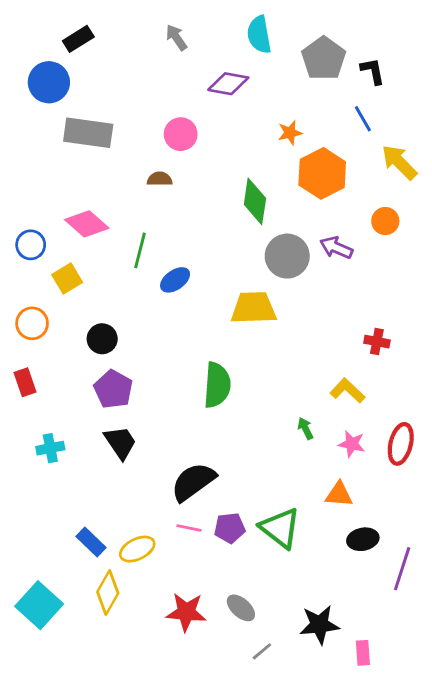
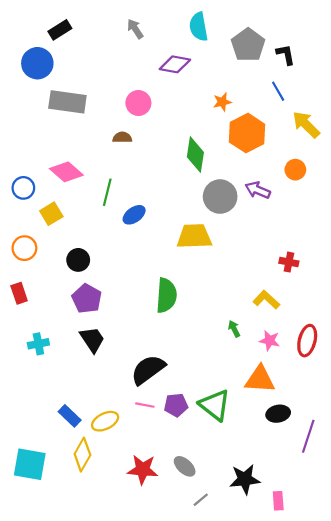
orange triangle: (339, 494) -> (260, 379), size x1.4
cyan square: (39, 605) -> (30, 464), turned -32

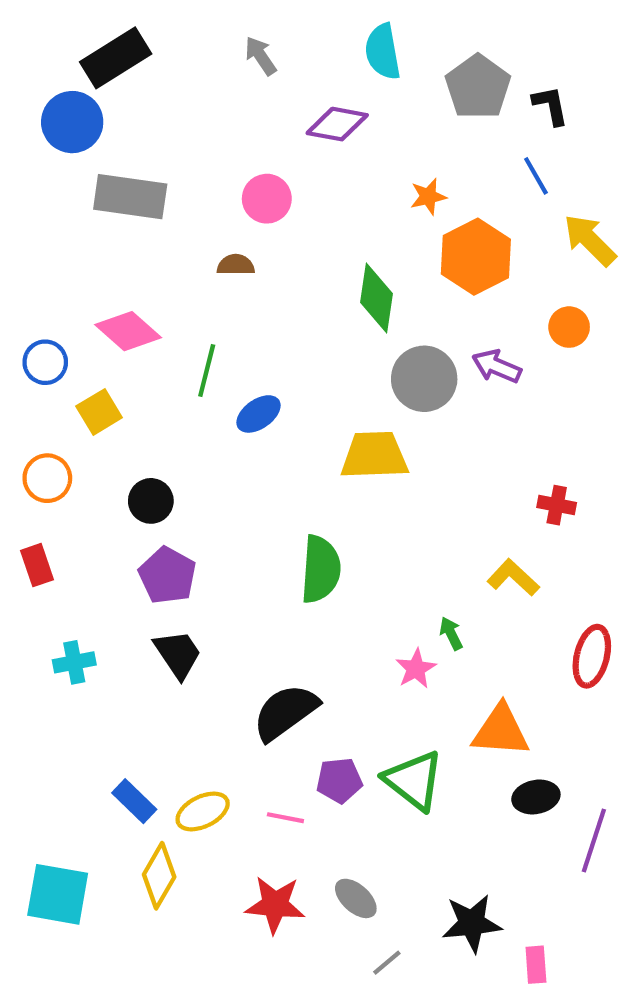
black rectangle: (60, 30) -> (116, 58), size x1.5
pink star: (270, 341) -> (416, 669), moved, turned 30
pink line: (145, 405) -> (285, 818), moved

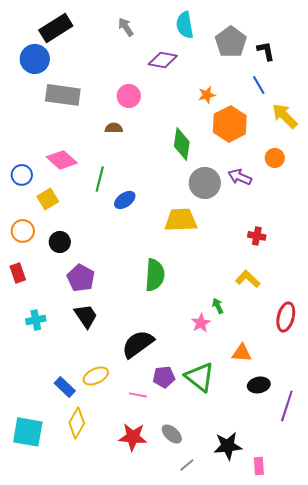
black circle: (151, 501) -> (60, 242), moved
red cross: (557, 505) -> (257, 236), moved
orange triangle: (501, 731) -> (242, 353), size x0.7
yellow ellipse: (203, 811) -> (96, 376), moved

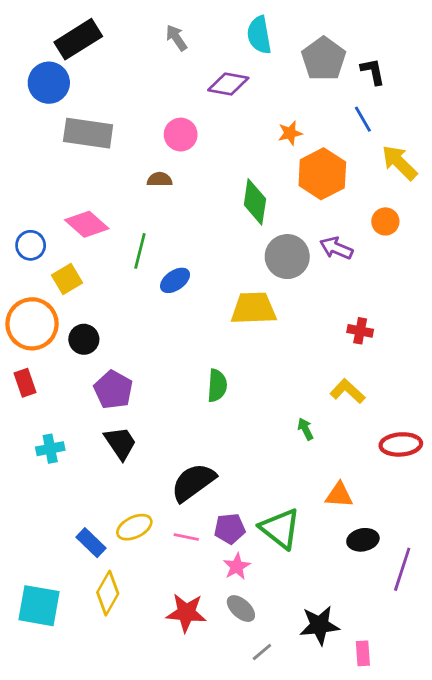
orange circle: (23, 231) -> (32, 324), size x1.6
green semicircle: (155, 275) -> (217, 386), size x0.7
red ellipse: (286, 317) -> (401, 444), turned 72
pink star: (201, 323) -> (237, 566), moved
pink line: (138, 395) -> (186, 537), moved

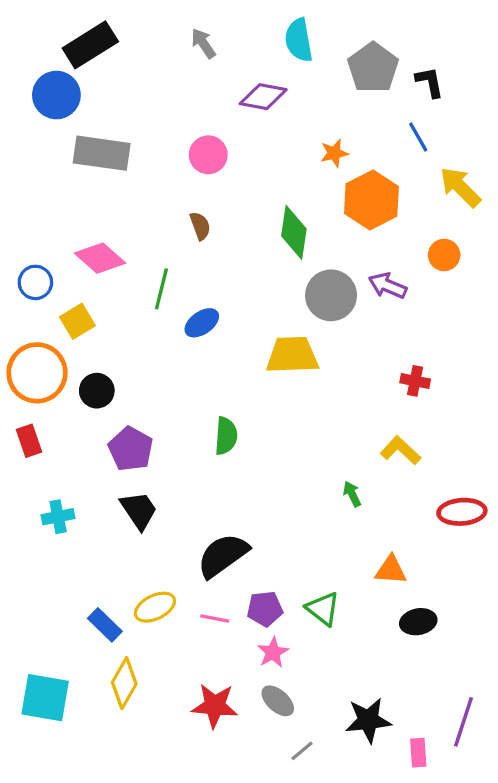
brown semicircle: (160, 179) -> (200, 226), moved, turned 70
green semicircle: (217, 386) -> (226, 436), moved
green triangle: (280, 529) -> (323, 609), size x0.7
purple line: (402, 569) -> (464, 722), moved

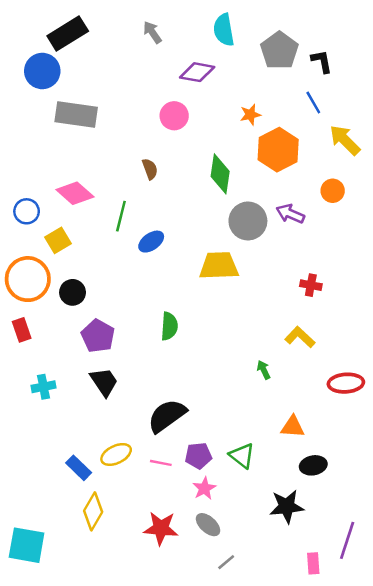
pink circle: (208, 155) -> (174, 116), moved
cyan square: (45, 698) -> (27, 545), moved
black star: (368, 720) -> (287, 506), moved

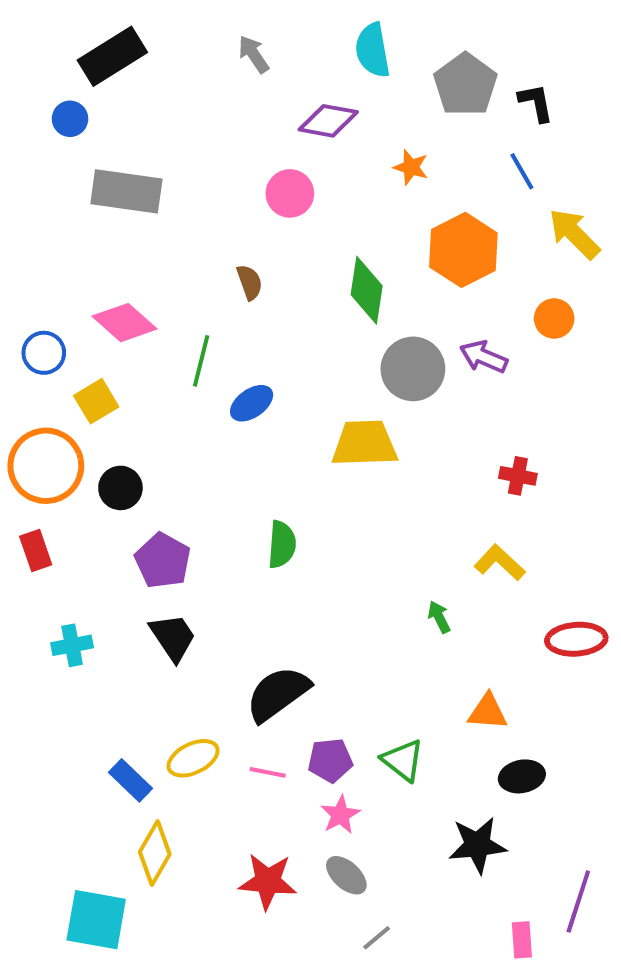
blue circle: (42, 71) -> (70, 119), size x0.6
orange star: (250, 115) -> (411, 167), moved, turned 30
cyan square: (27, 545) -> (96, 920), moved

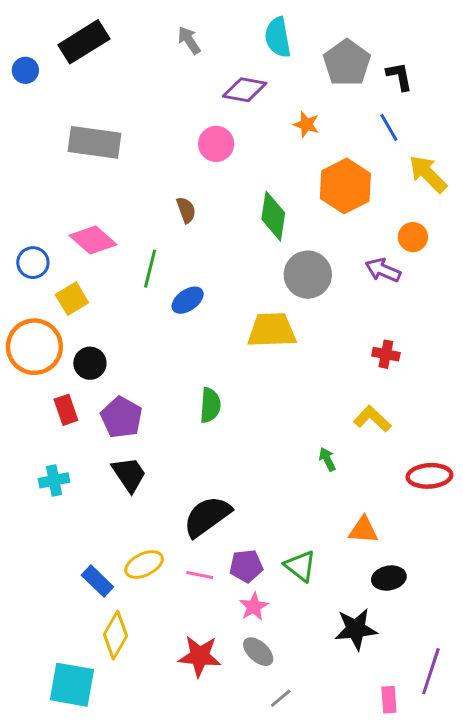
blue circle: (70, 119) -> (25, 70), moved
purple arrow: (484, 357) -> (383, 270), moved
red rectangle: (36, 550) -> (66, 410), moved

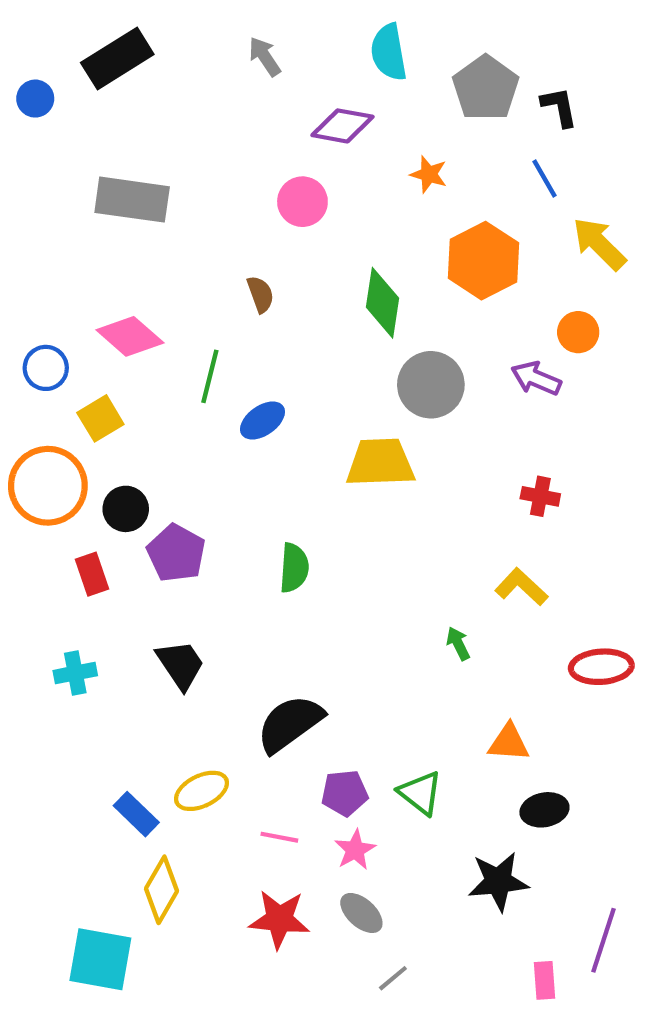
purple pentagon: (122, 417) -> (176, 553), moved
pink line: (200, 575) -> (279, 837), moved

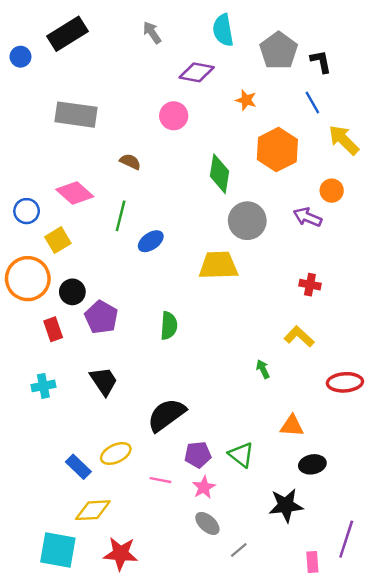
brown semicircle: (260, 294) -> (130, 162), moved, turned -45
yellow diamond: (161, 890) -> (93, 510), turned 57
red star: (279, 919) -> (121, 554), moved
gray line: (393, 978) -> (239, 550), moved

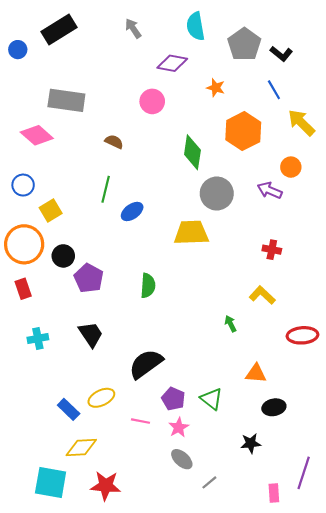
black L-shape: (321, 62) -> (281, 54), turned 140
pink diamond: (75, 193) -> (37, 135), moved
red rectangle: (53, 329) -> (23, 289), moved
purple pentagon: (198, 455) -> (173, 399), turned 30
black star: (286, 505) -> (251, 443), size x0.7

